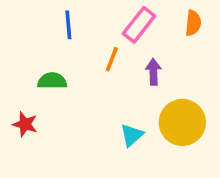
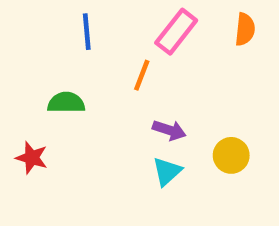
purple arrow: (153, 72) -> (169, 130), moved, turned 110
yellow circle: (182, 122) -> (231, 155), size x0.6

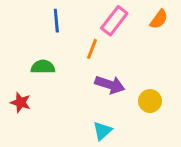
orange semicircle: (245, 29) -> (159, 19), turned 30
purple arrow: (169, 130) -> (110, 85), size x1.4
cyan triangle: (167, 171) -> (102, 131), moved

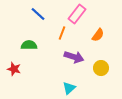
orange semicircle: (159, 19) -> (98, 35), moved
blue line: (56, 21) -> (38, 14), turned -42

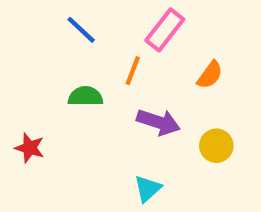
green semicircle: (29, 45) -> (85, 96), moved

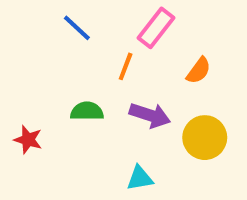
green semicircle: (85, 96) -> (87, 111), moved
yellow circle: (216, 146) -> (205, 138), size x1.4
cyan triangle: (148, 189) -> (140, 178), turned 32

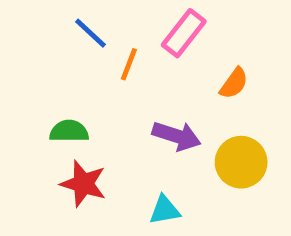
orange line: (126, 66) -> (129, 64), moved
green semicircle: (87, 111) -> (69, 131), moved
red star: (28, 140) -> (83, 184), moved, size x1.4

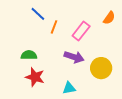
pink rectangle: (184, 33) -> (81, 31), moved
orange semicircle: (234, 83) -> (109, 18), moved

